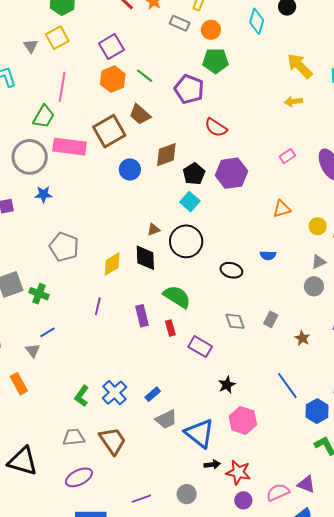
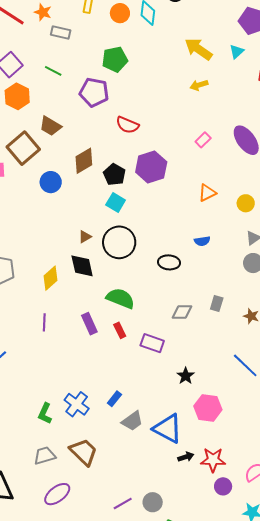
gray rectangle: (180, 23) -> (61, 33), moved
orange circle: (211, 30) -> (120, 13), moved
green line: (145, 76) -> (53, 71), moved
gray diamond: (235, 321) -> (182, 312), turned -60
gray circle: (187, 494) -> (153, 502), moved

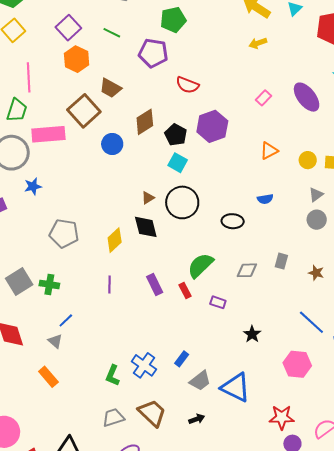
green semicircle: (120, 298) -> (200, 265), moved, turned -64
purple rectangle: (152, 343) -> (218, 302), size x0.7
pink hexagon: (208, 408) -> (297, 364), moved
black arrow: (186, 457) -> (197, 419), moved

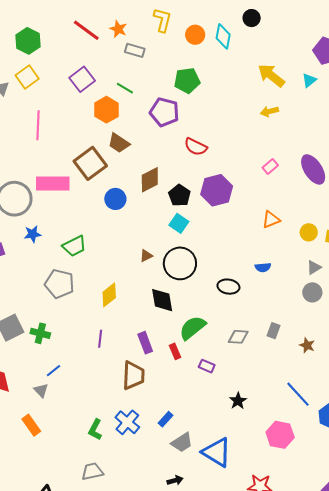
orange hexagon: (77, 59) -> (106, 110), moved
green trapezoid: (17, 110) -> (74, 246), moved, turned 40
black diamond: (146, 227) -> (162, 300), moved
brown trapezoid: (152, 413) -> (133, 375), moved, turned 44

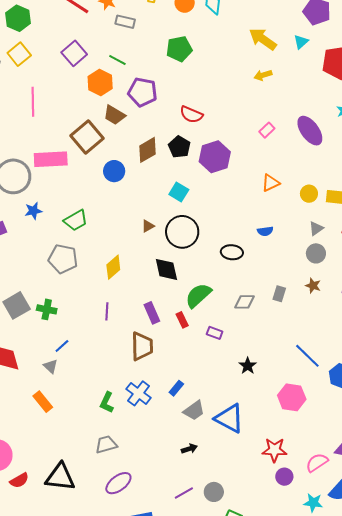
purple pentagon: (164, 112) -> (143, 92), moved
black pentagon: (179, 195) -> (179, 147), moved
brown star: (307, 345) -> (313, 286), moved

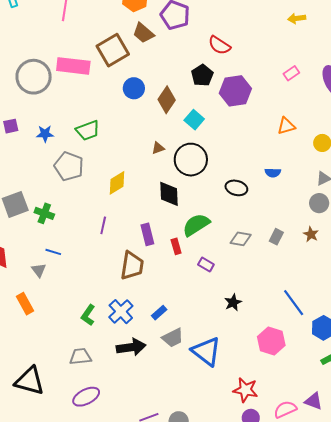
brown diamond: (147, 150) -> (167, 100), moved, turned -36
blue star: (33, 211) -> (45, 134), moved
blue line: (62, 346) -> (53, 252), turned 49
black arrow: (189, 449) -> (131, 347), moved, size x1.8

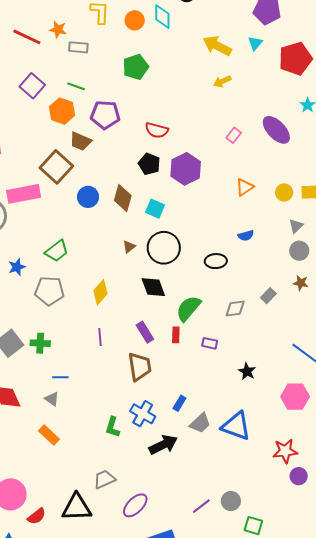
gray rectangle: (276, 237) -> (268, 296), turned 35
red rectangle: (176, 246) -> (176, 335), turned 35
gray trapezoid: (80, 357) -> (104, 479), moved

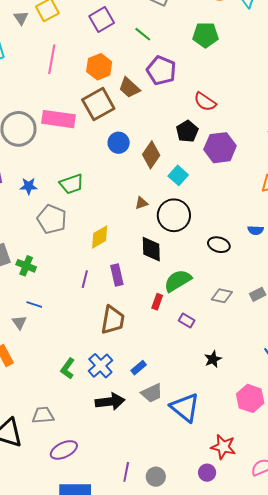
orange hexagon: (62, 111) -> (99, 67), moved
purple rectangle: (145, 332) -> (117, 275), moved
purple circle: (299, 476) -> (207, 473), moved
purple line: (201, 506) -> (126, 472), turned -60

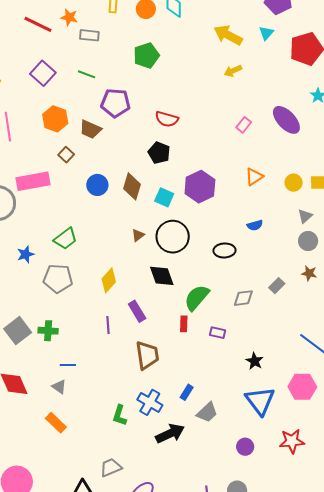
brown square: (98, 104) -> (66, 155), size x0.5
purple hexagon: (220, 148) -> (200, 187), moved
blue triangle: (185, 407) -> (260, 401), moved, turned 32
purple circle: (207, 473) -> (245, 447), moved

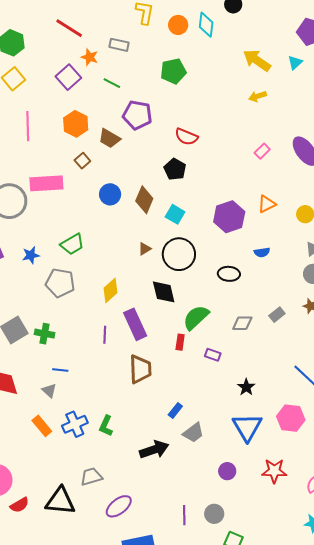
orange star: (69, 17) -> (90, 57), moved
purple hexagon: (200, 187) -> (229, 217), moved
purple rectangle: (137, 311) -> (135, 324), size x1.4
blue cross: (150, 402) -> (75, 424), moved, turned 30

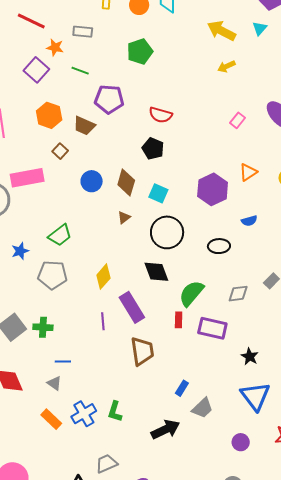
brown triangle: (145, 249) -> (124, 217), moved
purple rectangle: (213, 355) -> (212, 328), size x1.8

